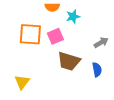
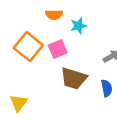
orange square: (30, 34) -> (28, 47), turned 35

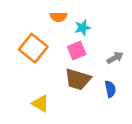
pink square: (58, 49) -> (77, 51), moved
yellow triangle: (19, 103) -> (40, 103), moved, turned -36

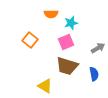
orange square: (33, 48) -> (30, 40), size x0.7
yellow triangle: (40, 103) -> (45, 86), moved

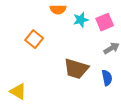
pink square: (66, 42) -> (105, 22), moved
yellow triangle: (45, 86) -> (18, 91), moved

